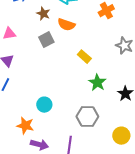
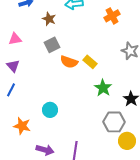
orange semicircle: (66, 25) -> (69, 62), moved
gray hexagon: (87, 117) -> (114, 122), moved
orange star: (25, 126) -> (22, 126), moved

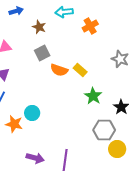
orange cross: (112, 16) -> (90, 26), moved
cyan circle: (50, 110) -> (32, 113), moved
orange star: (22, 126) -> (14, 124), moved

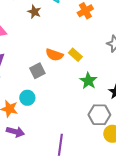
gray square: (42, 53) -> (37, 71), moved
purple arrow: (35, 158) -> (15, 132), moved

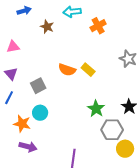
gray square: (37, 71) -> (38, 86), moved
green star: (88, 81) -> (96, 109), moved

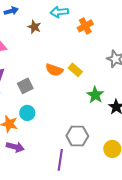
green star: (96, 109) -> (95, 95), moved
gray hexagon: (112, 130) -> (77, 136), moved

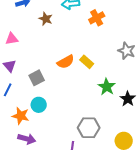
orange semicircle: (54, 70) -> (66, 62), turned -48

